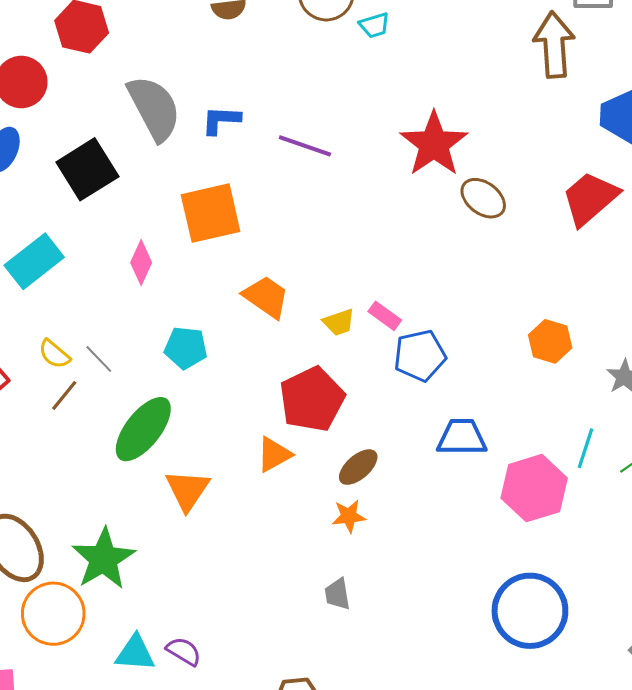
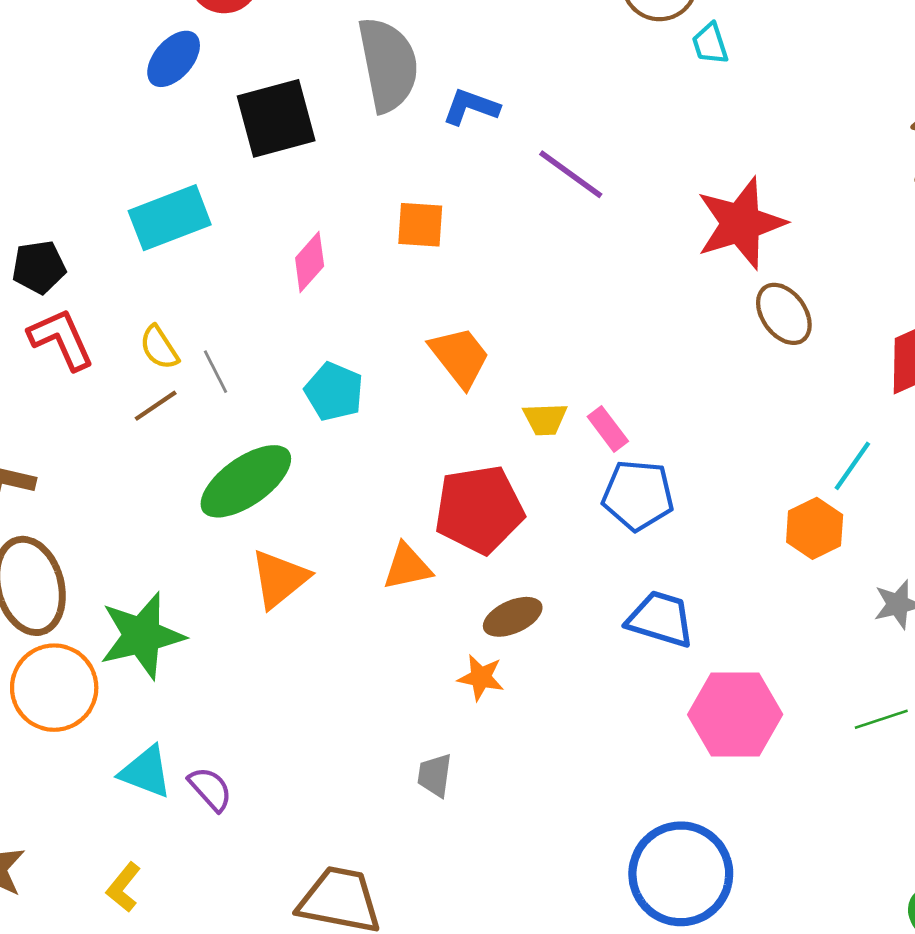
cyan trapezoid: (374, 25) -> (710, 44), turned 72
orange square: (211, 213) -> (420, 225), size x0.6
cyan line: (585, 448) -> (852, 466), moved

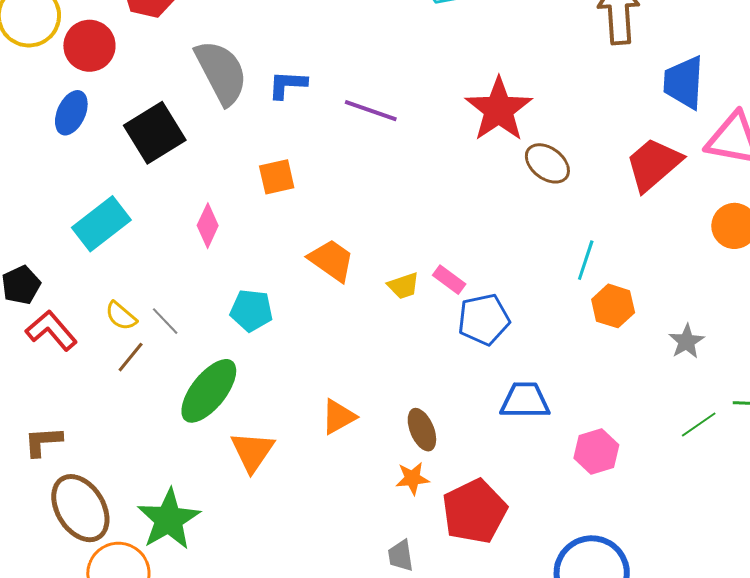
cyan line: (852, 466) -> (586, 260), moved
red pentagon: (479, 509) -> (474, 511), moved
brown ellipse: (513, 617) -> (422, 430), turned -72
pink hexagon: (735, 715) -> (596, 451), size x0.7

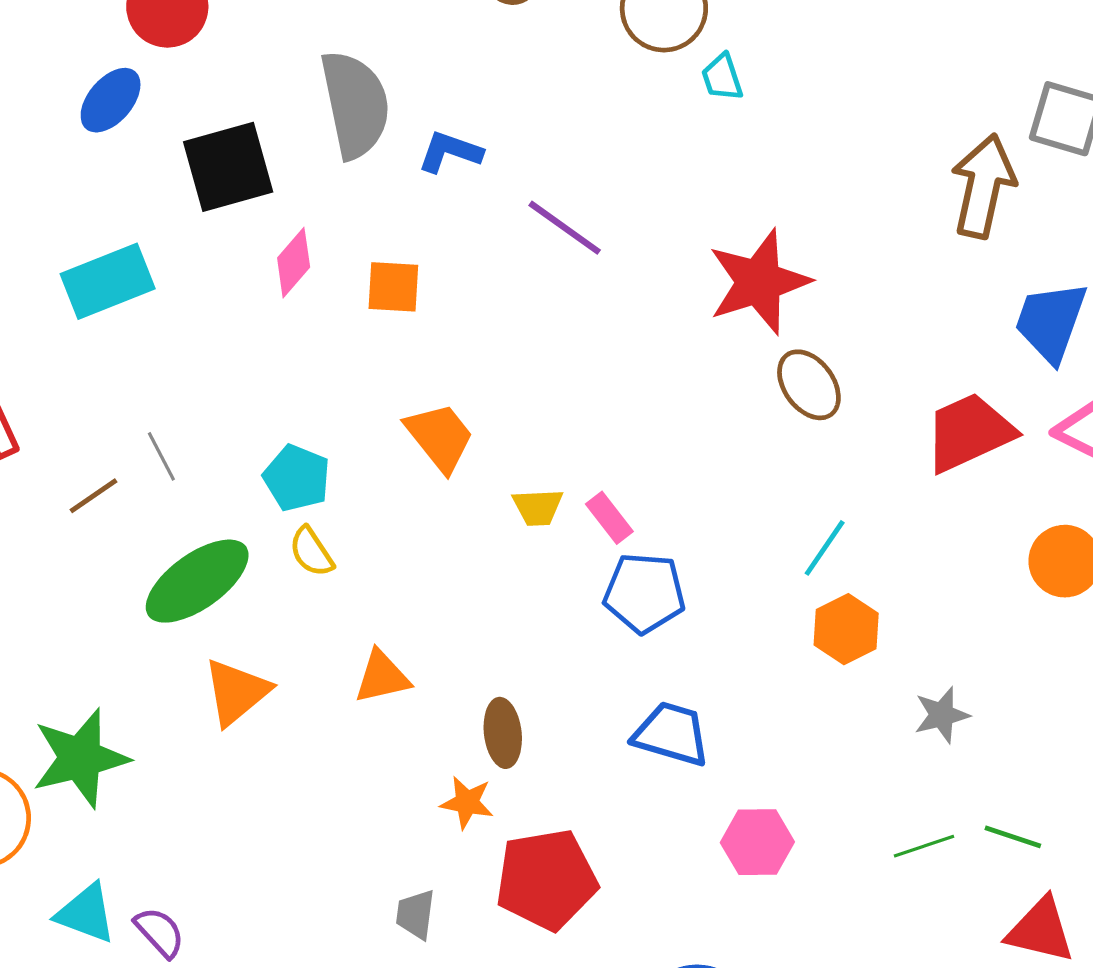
pink diamond: (208, 226) -> (294, 263), moved
yellow semicircle: (121, 316) -> (311, 552), moved

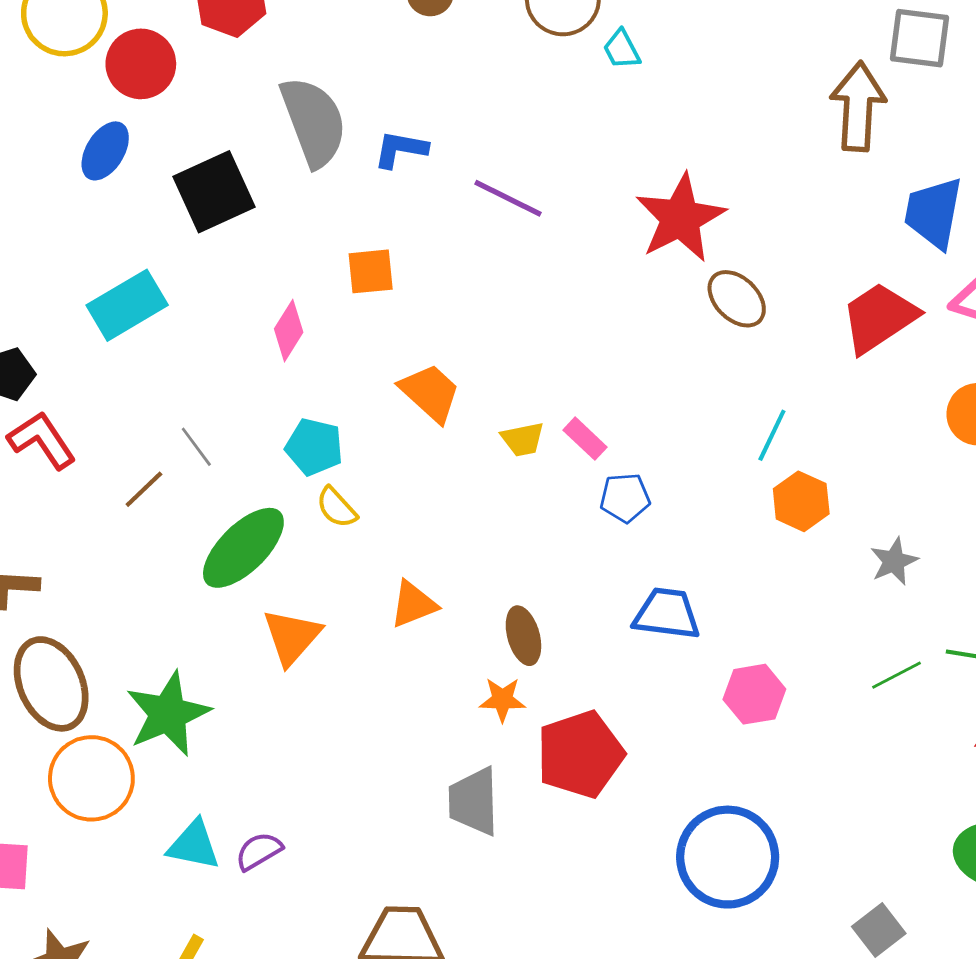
pink diamond: (294, 263) -> (289, 331), moved
blue pentagon: (644, 593) -> (625, 498), size x0.7
gray trapezoid: (415, 914) -> (474, 801), size x1.6
purple semicircle: (160, 932) -> (259, 851), turned -69

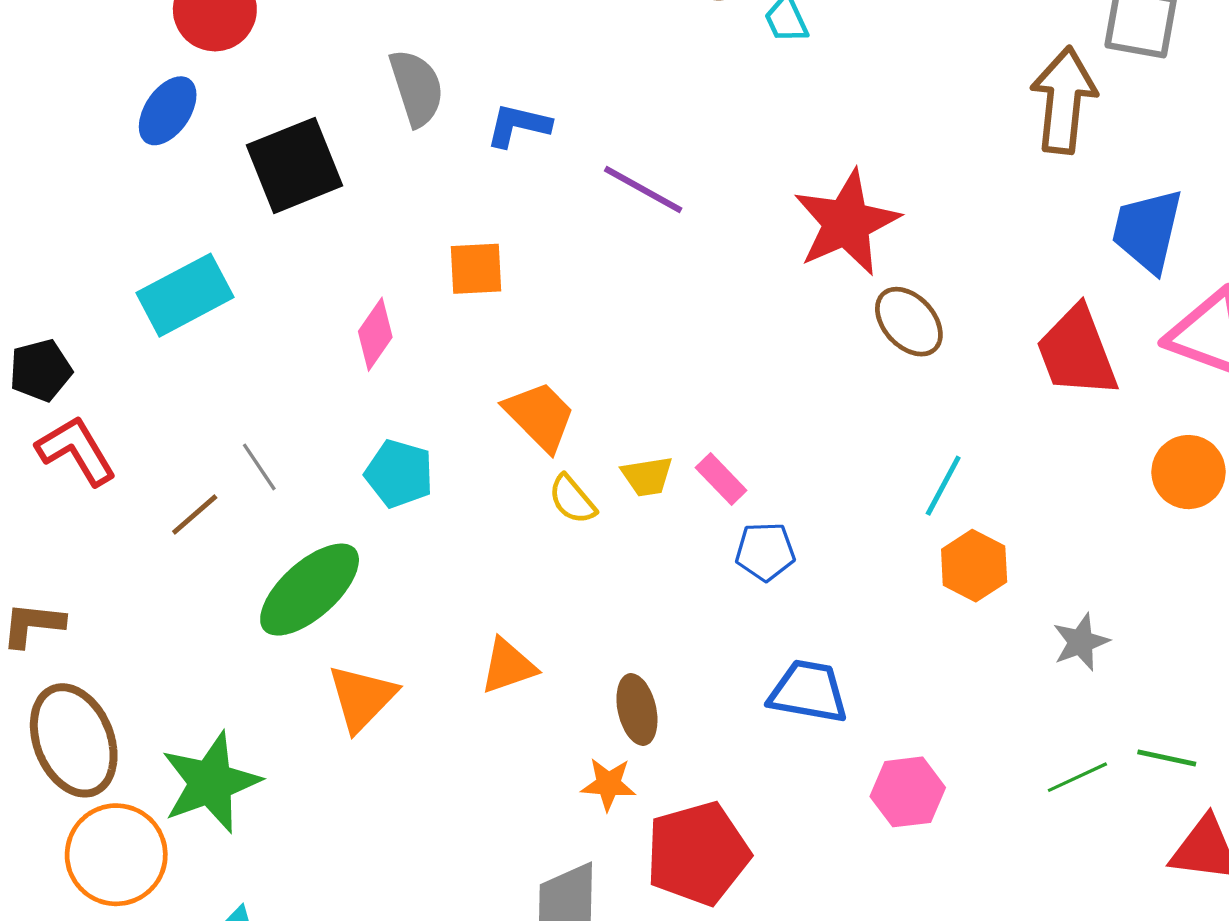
gray semicircle: (313, 122) -> (417, 88), size x0.7
red trapezoid: (879, 318) -> (1077, 352), turned -80
yellow semicircle: (337, 508) -> (572, 499), moved

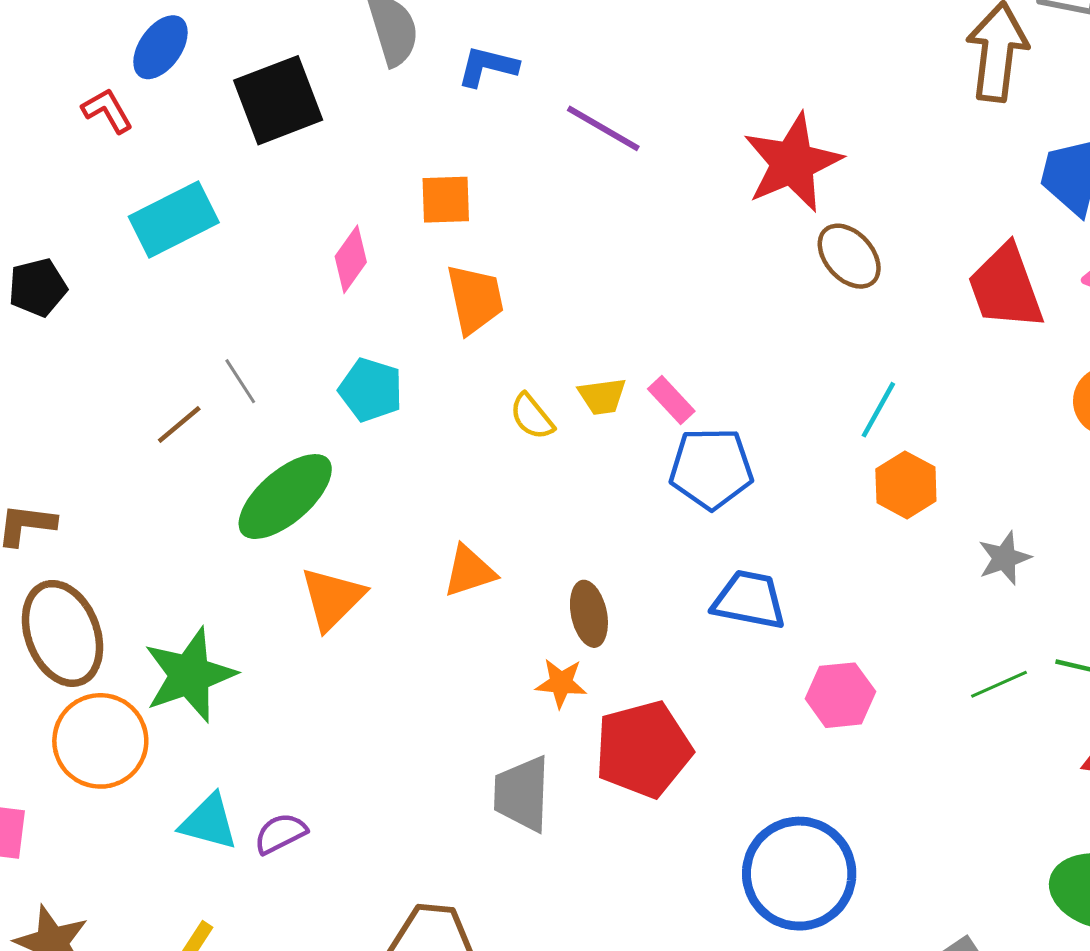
orange trapezoid: (540, 416) -> (475, 299), moved, turned 32
red L-shape: (76, 451) -> (107, 111), moved, size x0.7
blue pentagon: (765, 552) -> (711, 468), size x1.5

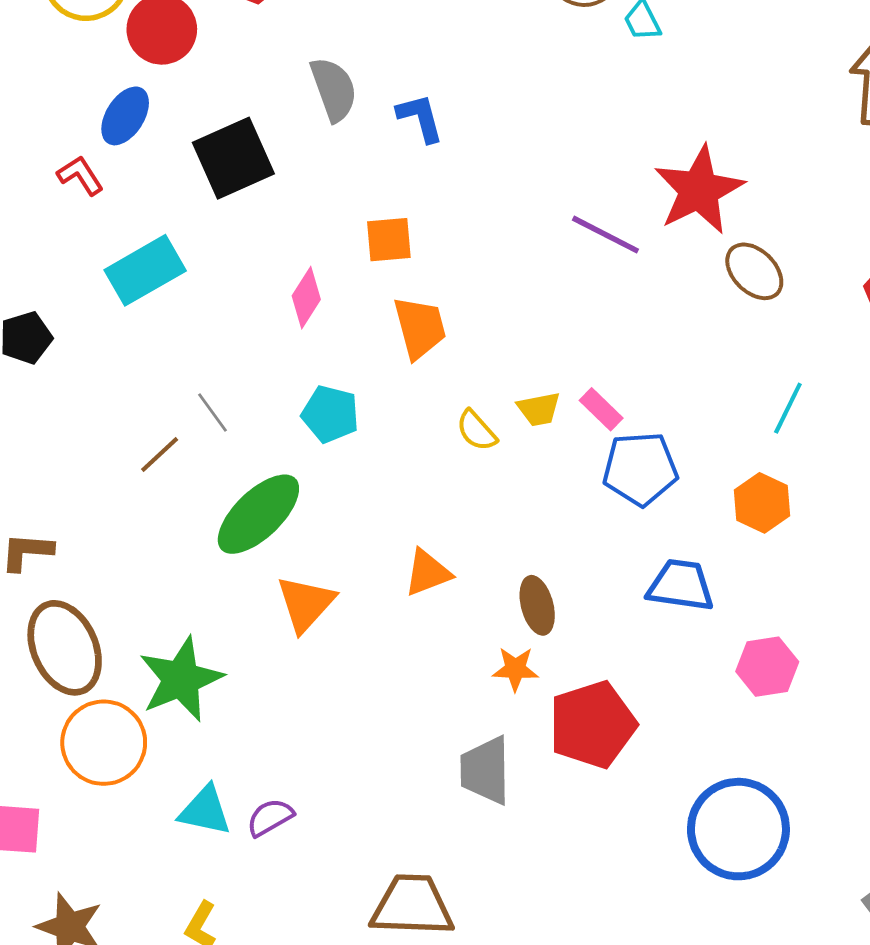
blue L-shape: (488, 66) -> (420, 118), turned 64
purple line: (603, 128) -> (605, 235), moved
orange hexagon: (906, 485) -> (762, 503), moved

